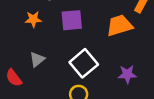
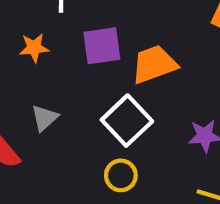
orange trapezoid: (119, 25) -> (154, 64), moved

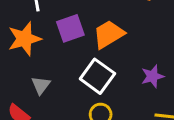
orange star: (34, 48) -> (24, 39), size x1.6

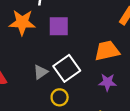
orange trapezoid: (109, 34) -> (107, 51), moved
gray triangle: (41, 85) -> (41, 72), moved

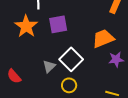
orange star: (22, 22) -> (26, 26), turned -30
purple star: (107, 82) -> (116, 59), moved

